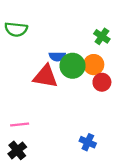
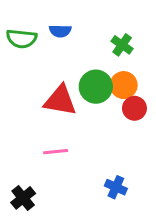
green cross: (102, 36) -> (122, 45), moved
blue semicircle: (57, 56) -> (60, 31), moved
pink line: (20, 125) -> (56, 152), moved

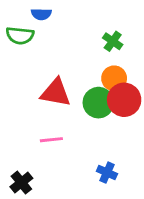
blue semicircle: (60, 31) -> (41, 14), moved
green circle: (96, 87) -> (98, 103), moved
red circle: (134, 108) -> (124, 100), size x1.5

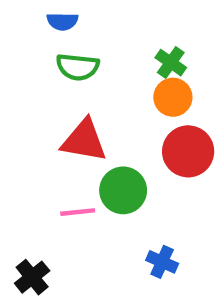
green semicircle: (20, 36) -> (78, 67), moved
orange circle: (114, 78) -> (173, 97), moved
green circle: (98, 103) -> (123, 190), moved

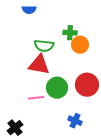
green cross: (171, 63) -> (70, 33), moved, turned -32
green semicircle: (78, 67) -> (44, 46), moved
red circle: (188, 151) -> (87, 85), moved

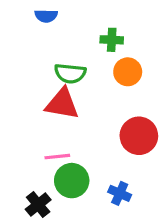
green cross: (70, 33) -> (112, 40), moved
green circle: (57, 88) -> (72, 181), moved
black cross: (15, 128) -> (38, 205), moved

